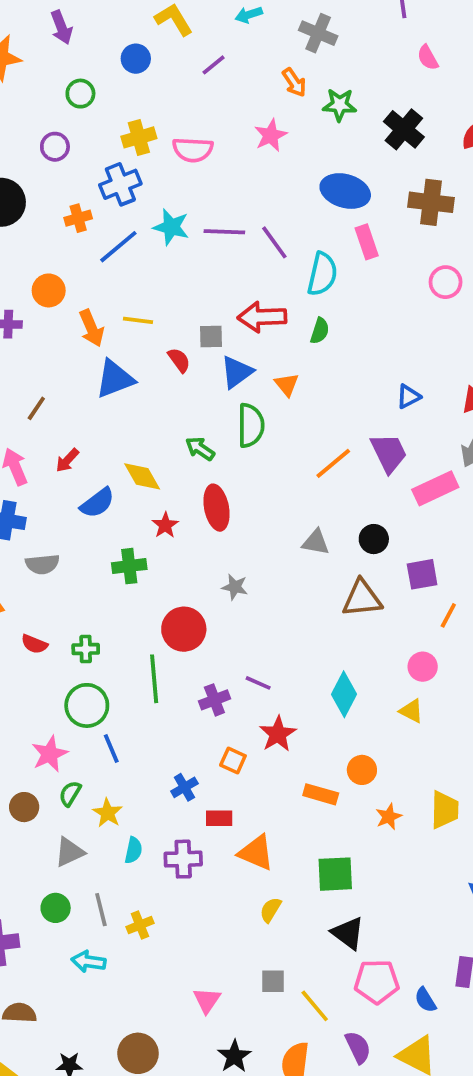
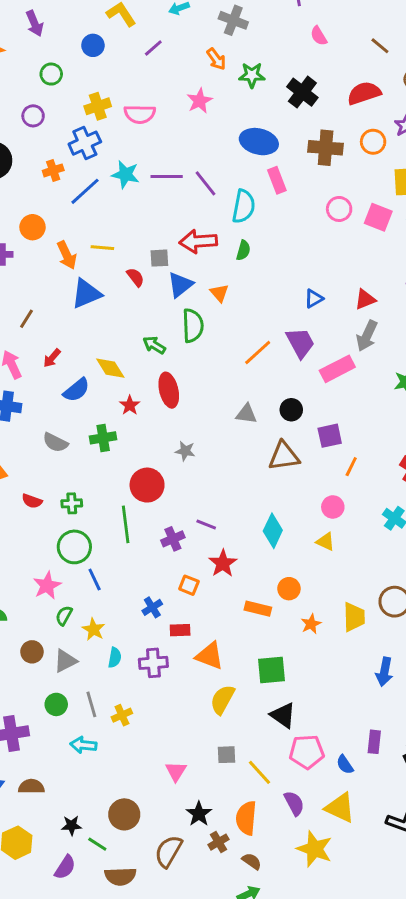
gray semicircle: (42, 564) -> (55, 442), moved, turned 35
brown circle: (24, 807) -> (32, 652), moved
yellow semicircle: (271, 910) -> (222, 700), size x1.5

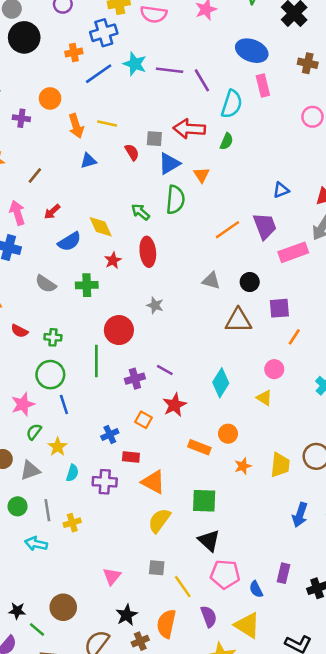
brown cross: (326, 148) -> (308, 63), size x0.7
blue triangle: (86, 294) -> (88, 161), size x0.6

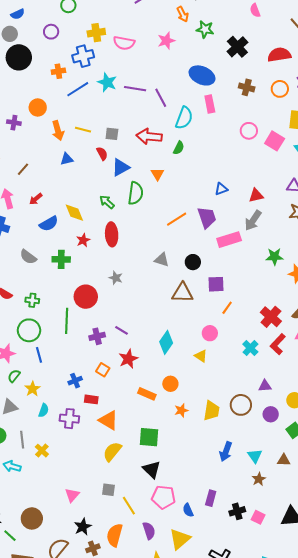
gray square: (154, 139) -> (112, 134), moved
blue triangle: (169, 164) -> (121, 167), moved
yellow cross: (72, 523) -> (42, 451), turned -32
yellow triangle: (247, 625) -> (180, 539), turned 45

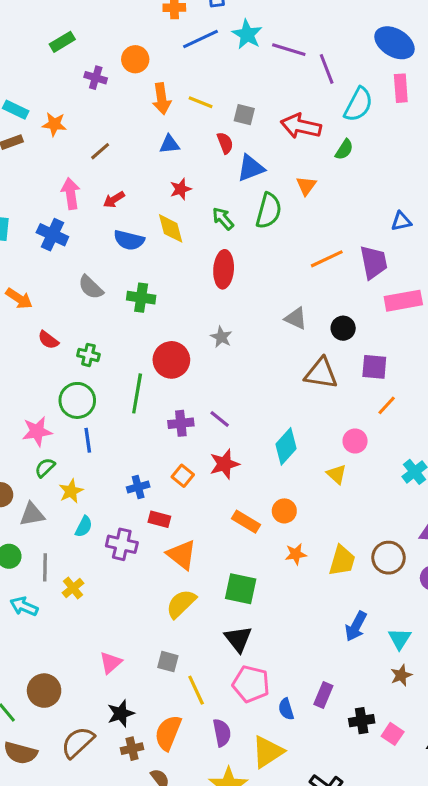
blue semicircle: (49, 224) -> (129, 240), turned 36
red star: (83, 240) -> (181, 189), moved

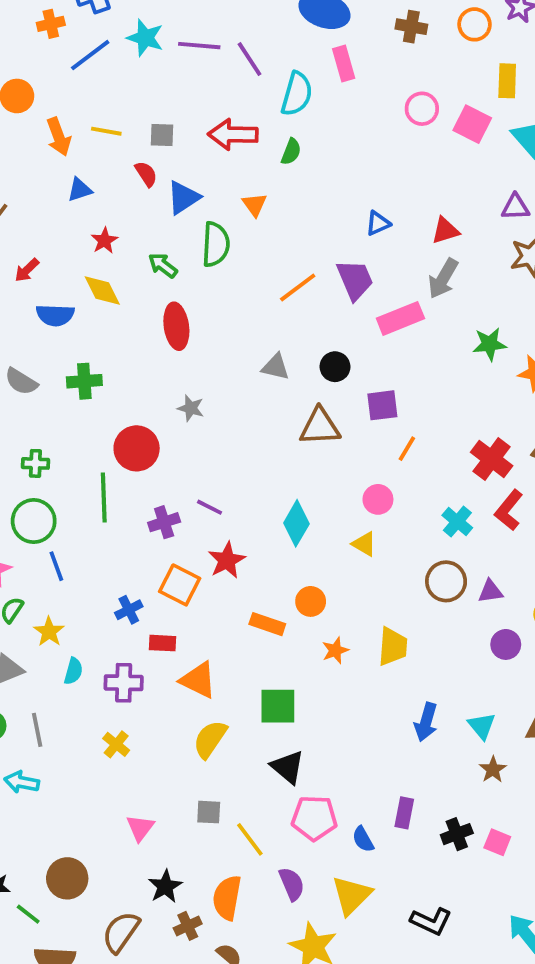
orange square: (183, 476) -> (180, 585), size x1.5
brown circle: (388, 558) -> (446, 581), moved
yellow cross: (73, 588) -> (116, 744), moved

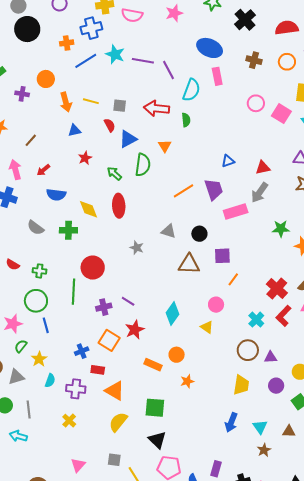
green semicircle: (291, 152) -> (186, 120), turned -32
yellow diamond: (102, 290) -> (89, 209), moved
gray star: (191, 408) -> (137, 248), moved
yellow trapezoid: (393, 647) -> (241, 385), moved

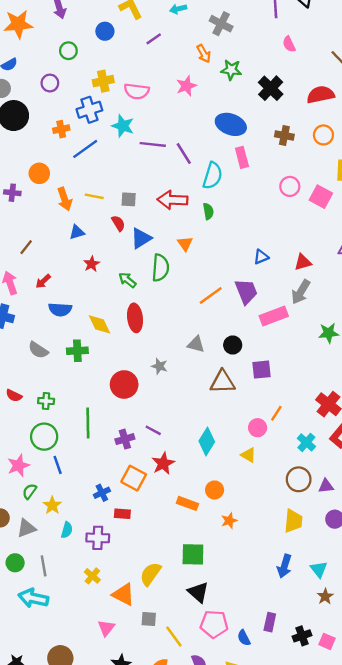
cyan star: (115, 54) -> (123, 126), moved
red circle: (93, 268) -> (124, 384), moved
orange line: (233, 279) -> (276, 413), moved
orange triangle: (115, 391) -> (123, 594), moved
cyan arrow: (18, 436) -> (33, 598), size x1.4

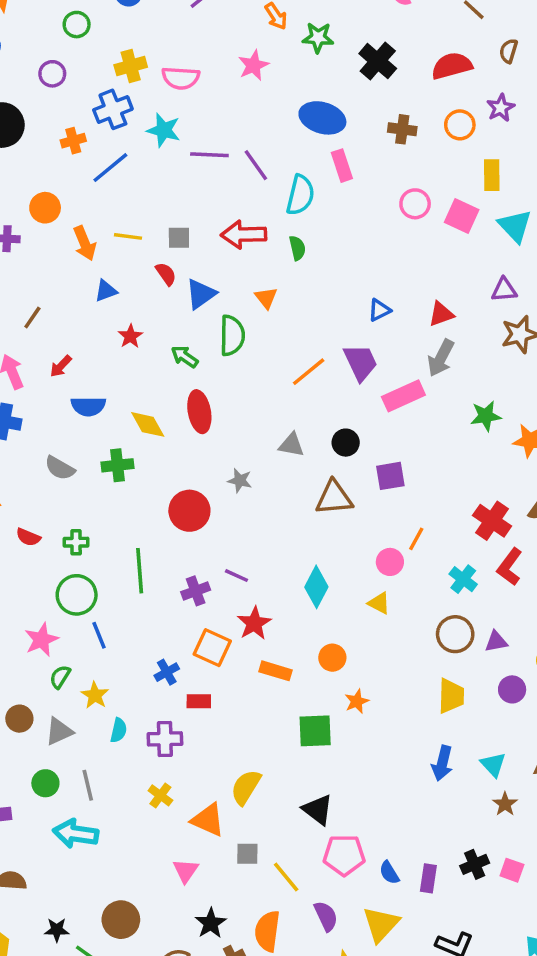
orange rectangle: (187, 503) -> (275, 671), moved
green square: (193, 554) -> (315, 731), moved
purple rectangle: (270, 622) -> (428, 878), moved

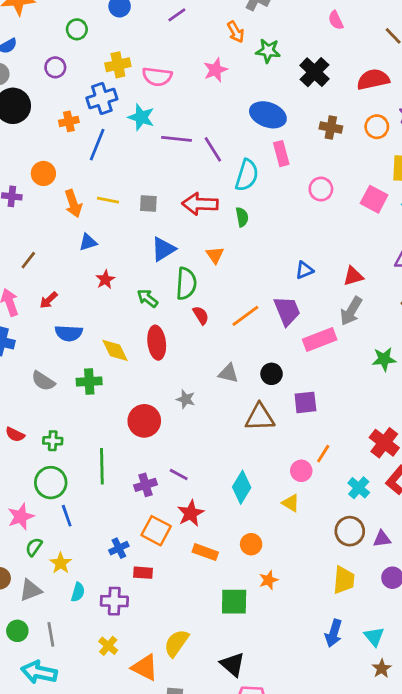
blue line: (110, 168) -> (97, 145), turned -32
pink circle: (415, 204) -> (321, 189), moved
red semicircle: (166, 274) -> (201, 315), moved

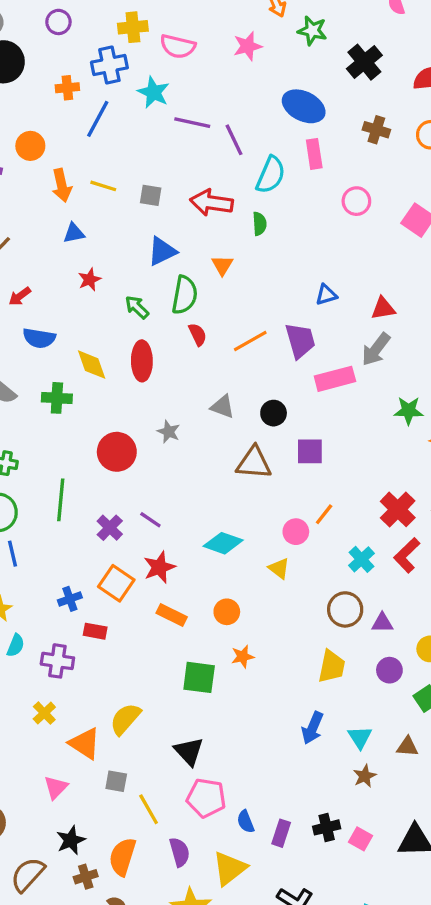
purple cross: (145, 485) -> (110, 528), turned -35
cyan diamond: (242, 487) -> (223, 543), turned 72

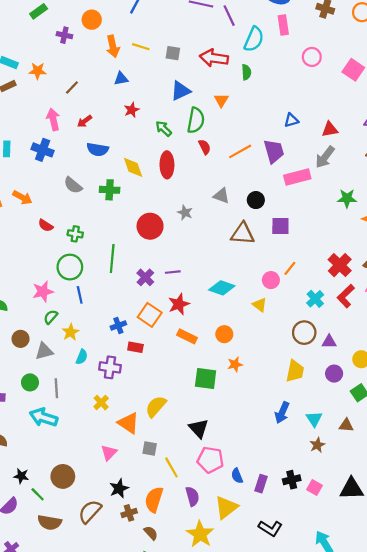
purple line: (150, 520) -> (173, 272), turned -40

